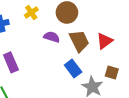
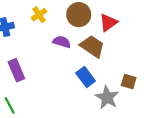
brown trapezoid: (79, 41) -> (92, 46), turned -30
red triangle: (105, 41) -> (108, 23), moved

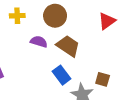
yellow cross: (39, 15) -> (17, 16), turned 32
red triangle: (108, 23) -> (107, 21), moved

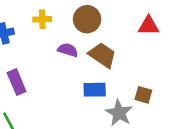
red triangle: (107, 21) -> (149, 26), turned 36
blue rectangle: (62, 75) -> (95, 90), turned -54

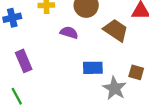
brown trapezoid: (102, 55) -> (116, 30), moved

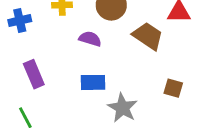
blue rectangle: (93, 68) -> (93, 82), moved
gray star: (115, 88) -> (123, 108), moved

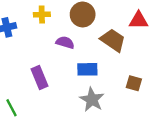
purple rectangle: (34, 74) -> (39, 77), moved
blue rectangle: (93, 82) -> (87, 69), moved

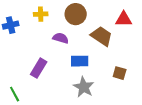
purple rectangle: (39, 77) -> (39, 68), turned 54

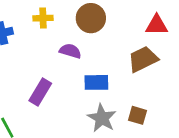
brown trapezoid: (102, 36) -> (143, 59), moved, turned -60
brown square: (120, 73) -> (137, 115), moved

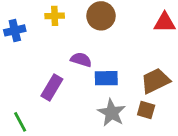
purple semicircle: (70, 51) -> (81, 60), moved
brown trapezoid: (143, 59) -> (155, 81), moved

